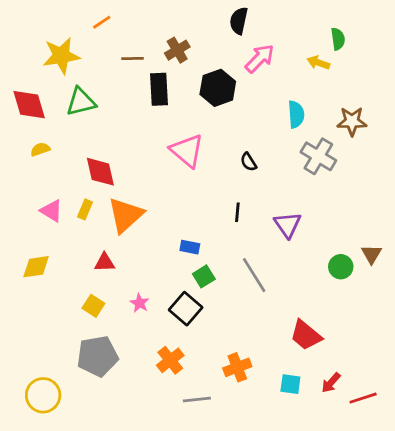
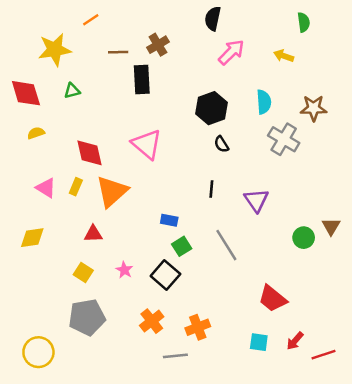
green semicircle: (338, 39) -> (304, 22), moved
black hexagon: (218, 88) -> (211, 108), moved
green triangle: (81, 102) -> (72, 91), size x0.6
pink triangle: (187, 151) -> (147, 144), moved
orange cross: (237, 367) -> (198, 327), moved

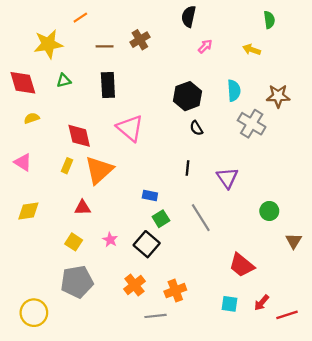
pink arrow: (231, 52) -> (205, 46), size x0.6
black rectangle: (142, 80) -> (108, 85), moved
pink triangle: (46, 188) -> (23, 162), moved
brown triangle: (331, 226) -> (294, 241), moved

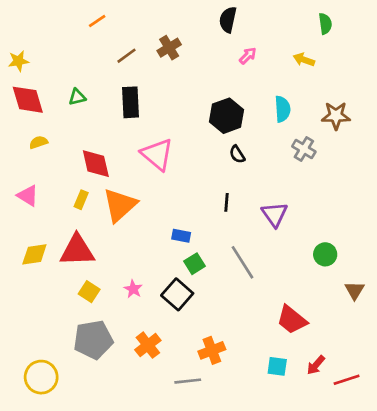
yellow star: (48, 44) -> (18, 61), moved, size x0.6
brown line: (105, 46) -> (126, 56), turned -35
gray cross: (252, 124) -> (304, 149), size x0.7
red triangle: (83, 208) -> (77, 250), moved, size x1.8
orange cross: (134, 285) -> (148, 345), moved

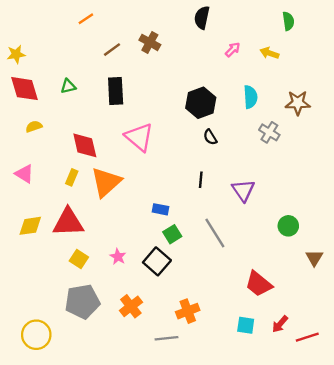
brown cross: (169, 48) -> (150, 42), turned -30
pink arrow: (248, 56) -> (233, 50), moved

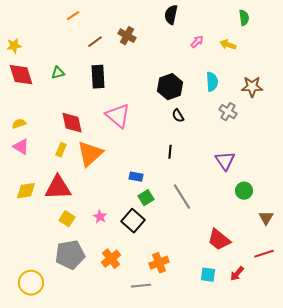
yellow semicircle: (34, 126) -> (19, 124), moved
purple triangle: (243, 190) -> (225, 161), moved
red line: (307, 337) -> (264, 254), moved

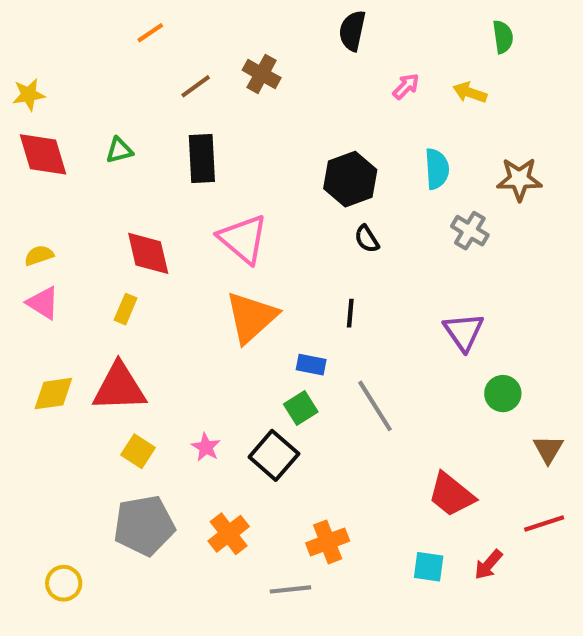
orange triangle: (90, 154) -> (251, 317), moved
blue rectangle: (136, 177) -> (311, 365), moved
yellow circle: (31, 283) -> (64, 583), size x0.7

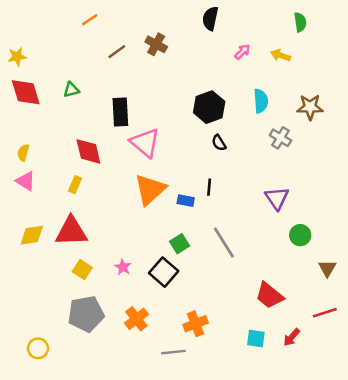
black rectangle: (202, 159) -> (120, 112), moved
yellow semicircle: (39, 255) -> (23, 153), turned -56
blue rectangle: (311, 365) -> (186, 201), moved

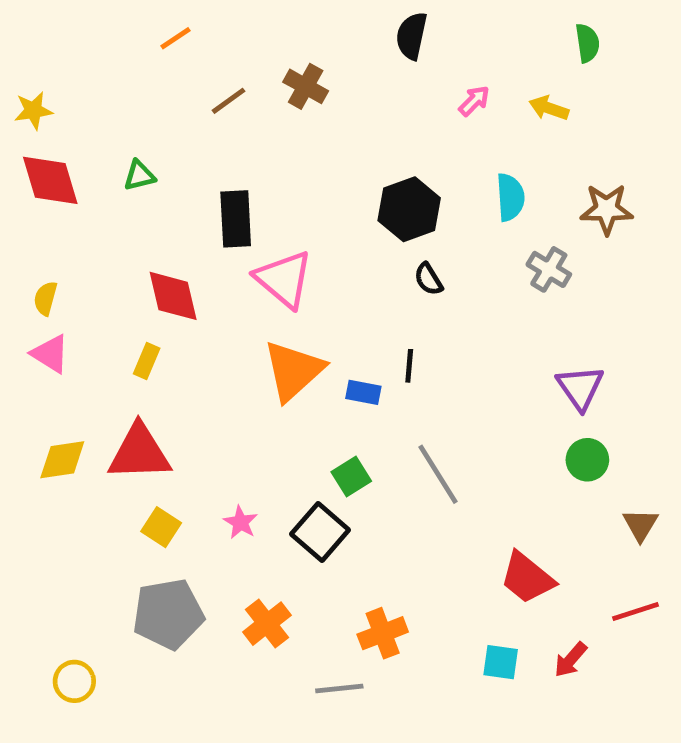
purple triangle: (277, 198) -> (580, 387), moved

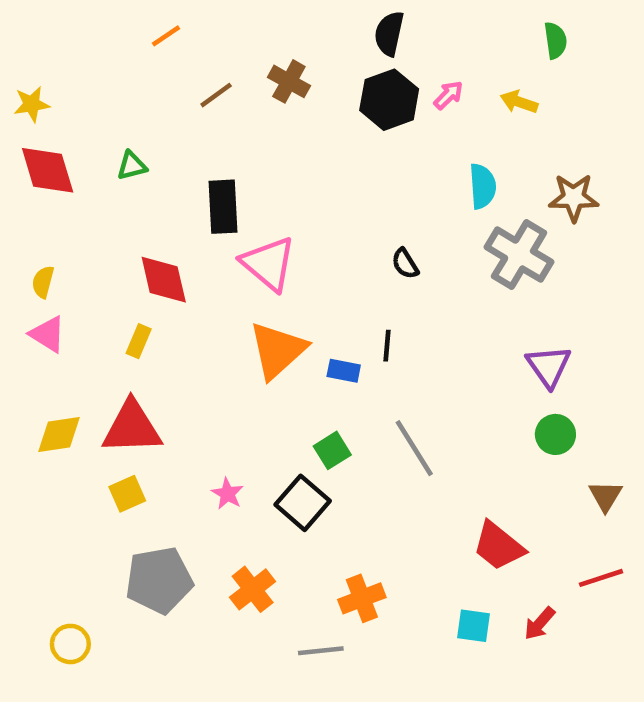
black hexagon: (409, 209) -> (389, 100), moved
gray cross: (549, 269) -> (519, 255), size x1.6
yellow square: (161, 527) -> (127, 494), moved, turned 33

